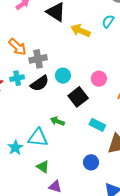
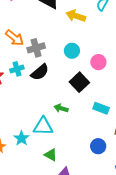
cyan circle: (63, 76) -> (72, 51), moved

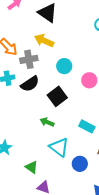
yellow arrow: (76, 16) -> (44, 41), moved
black square: (79, 82) -> (57, 96), moved
cyan triangle: (43, 126) -> (59, 147), moved, turned 30

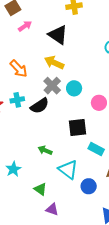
gray cross: (29, 59) -> (52, 86), moved, turned -36
black square: (57, 96) -> (77, 127), moved, turned 30
green arrow: (47, 122) -> (45, 150), moved

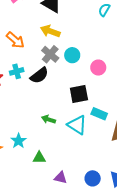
cyan triangle: (68, 170) -> (77, 125), moved
blue circle: (89, 186) -> (93, 178), moved
green triangle: (40, 189) -> (39, 158), moved, turned -32

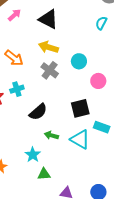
cyan circle: (72, 55) -> (79, 61), moved
black semicircle: (39, 75) -> (38, 112), moved
cyan star: (19, 141) -> (33, 155), moved

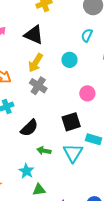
yellow arrow: (48, 47) -> (36, 63), turned -72
cyan circle: (79, 61) -> (70, 60), moved
cyan triangle: (80, 139) -> (73, 153), turned 35

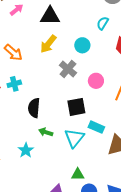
black triangle: (34, 35) -> (50, 16), turned -30
gray cross: (38, 86) -> (68, 69), moved
black semicircle: (29, 128) -> (34, 108), turned 132
green triangle: (39, 190) -> (78, 174), moved

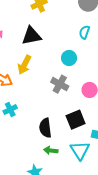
yellow arrow: (48, 44) -> (24, 65), moved
black semicircle: (34, 108) -> (45, 128), moved

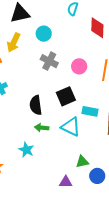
cyan circle: (69, 58) -> (44, 34), moved
cyan triangle: (80, 150) -> (71, 127), turned -30

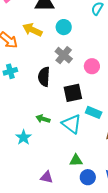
yellow arrow: (14, 42) -> (32, 30), turned 78
black semicircle: (36, 105) -> (44, 77), moved
purple triangle: (66, 182) -> (47, 177), moved

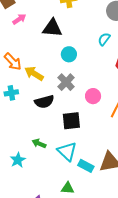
yellow arrow: (32, 30) -> (34, 74), moved
black semicircle: (44, 77) -> (44, 102), turned -114
cyan rectangle: (94, 112) -> (86, 166), moved

